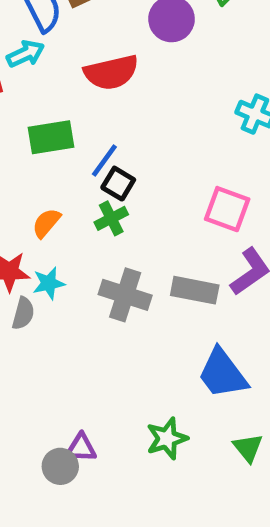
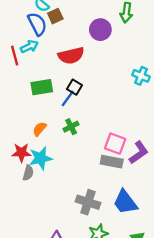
black square: (118, 184) -> (74, 87), moved
pink square: (227, 209) -> (115, 144), moved
cyan star: (49, 283) -> (41, 158), size x1.5
gray cross: (125, 295) -> (88, 202), moved

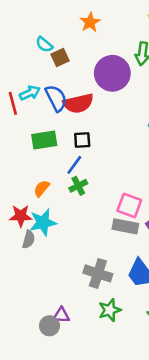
blue semicircle: (37, 24) -> (56, 98), moved
purple circle: (100, 30) -> (112, 73), size x1.4
black square: (74, 87) -> (82, 140), turned -35
blue line: (68, 98) -> (74, 165), moved

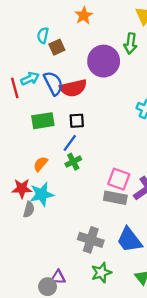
cyan semicircle: (44, 44) -> (43, 35), turned 63

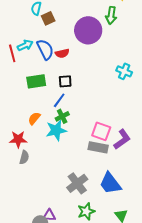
red semicircle: (73, 88) -> (62, 53), size x0.6
cyan star: (42, 194) -> (56, 130), moved
gray cross: (91, 240) -> (77, 183), turned 35

